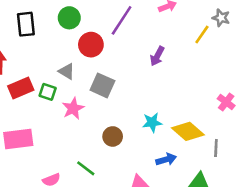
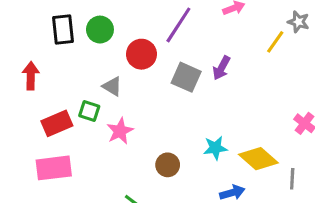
green circle: (69, 18) -> (100, 30), moved
gray square: (102, 85) -> (186, 77), moved
red rectangle: (21, 88) -> (57, 123), moved

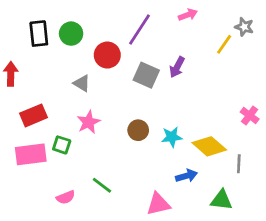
green square: (89, 111) -> (62, 145), moved
brown circle: (168, 165) -> (138, 130), moved

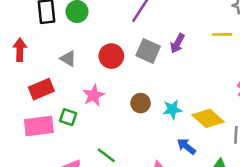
yellow line: (224, 44) -> (222, 34), moved, turned 54
red circle: (107, 55) -> (111, 56), moved
gray triangle: (82, 83) -> (68, 59), moved
blue arrow: (186, 176) -> (186, 146), turned -126

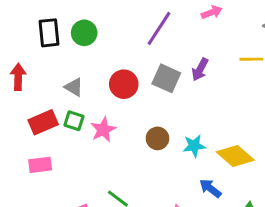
green square: (68, 117) -> (74, 121), moved
pink rectangle: (39, 126) -> (40, 165), size x0.7

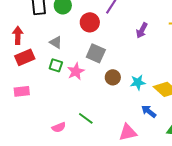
gray square: (166, 78) -> (96, 53), moved
red circle: (124, 84) -> (90, 22), moved
red rectangle: (43, 122) -> (25, 57), moved
pink rectangle: (40, 165) -> (22, 91), moved

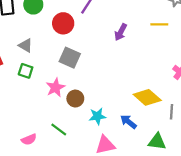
pink star: (76, 71) -> (55, 87), moved
brown circle: (113, 77) -> (75, 99), moved
cyan star: (138, 82) -> (97, 116), moved

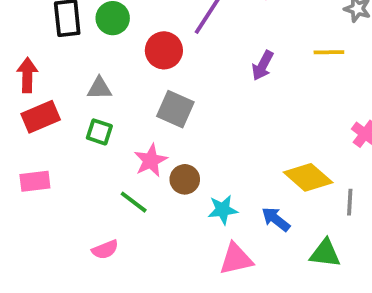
gray triangle: (26, 45) -> (99, 88), turned -32
green line: (59, 129) -> (134, 202), moved

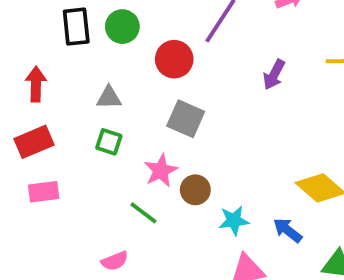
red rectangle: (41, 117) -> (34, 142), moved

